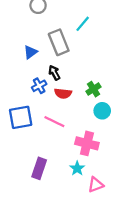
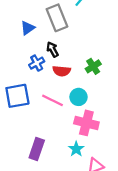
cyan circle: (102, 111) -> (78, 97), moved

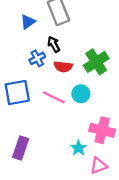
green cross: (93, 66) -> (96, 62), size x1.5
pink cross: (86, 123) -> (102, 130), moved
purple rectangle: (37, 149) -> (21, 148), moved

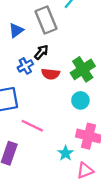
black arrow: (54, 44) -> (41, 52), turned 70
cyan circle: (81, 94) -> (80, 100), moved
pink line: (54, 97) -> (32, 126), moved

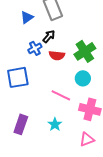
pink line: (32, 126) -> (61, 95), moved
cyan star: (66, 153) -> (55, 124), moved

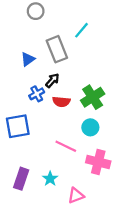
cyan star: (55, 124) -> (50, 179), moved
pink triangle: (87, 139) -> (76, 195), moved

